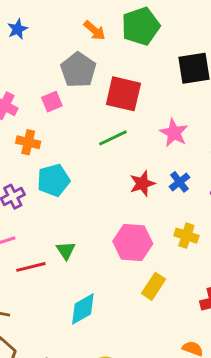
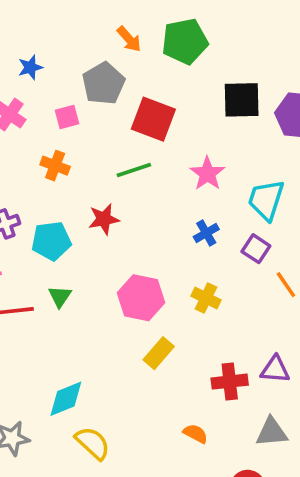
blue star: (17, 29) -> (30, 67), moved
orange cross: (28, 142) -> (55, 166), moved
cyan pentagon: (53, 180) -> (51, 241), moved
red star: (142, 184) -> (104, 219), moved
cyan diamond: (83, 309) -> (66, 399), moved

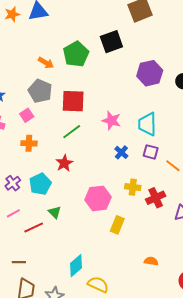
black square: (242, 100) -> (111, 42), moved
red cross: (230, 382) -> (156, 198), moved

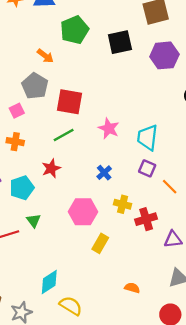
green pentagon: (76, 54) -> (74, 30), moved
purple hexagon: (150, 73) -> (164, 55), moved
blue cross: (121, 152) -> (104, 173), moved

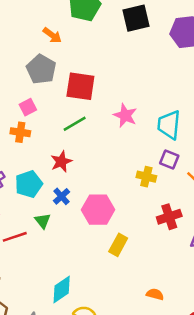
pink square: (17, 111) -> (28, 107), moved
blue cross: (104, 173) -> (61, 196), moved
yellow cross: (123, 204) -> (146, 177), moved

